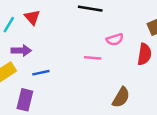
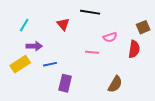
red triangle: (32, 17) -> (63, 24), moved
purple rectangle: (25, 100) -> (65, 83), moved

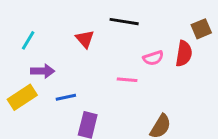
brown square: (143, 27) -> (201, 29), moved
red semicircle: (134, 49) -> (184, 54), moved

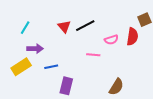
black line: (124, 22) -> (85, 26), moved, turned -36

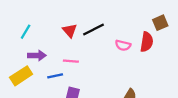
pink semicircle: (111, 40) -> (123, 45), turned 32
pink line: (93, 55) -> (71, 61), moved

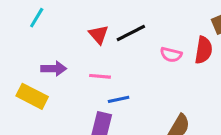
cyan line: (26, 32) -> (37, 18), moved
yellow rectangle: (21, 76) -> (32, 96), turned 60
blue line: (55, 76) -> (119, 99), moved

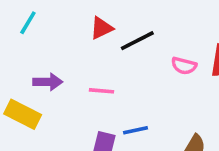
red triangle: (98, 35) -> (101, 28), moved, turned 45
blue line: (119, 99) -> (136, 130), moved

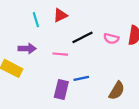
cyan line: (28, 23) -> (36, 20), moved, turned -48
black line: (137, 41) -> (82, 37), moved

